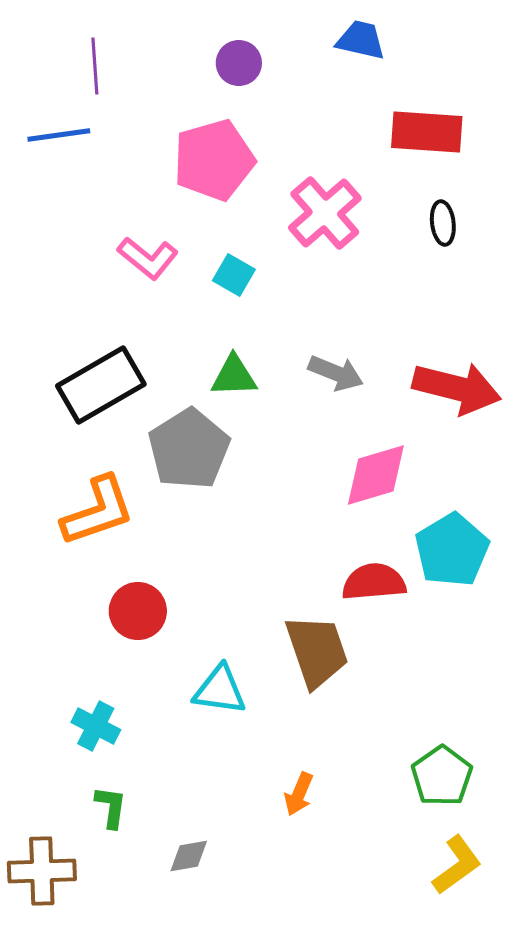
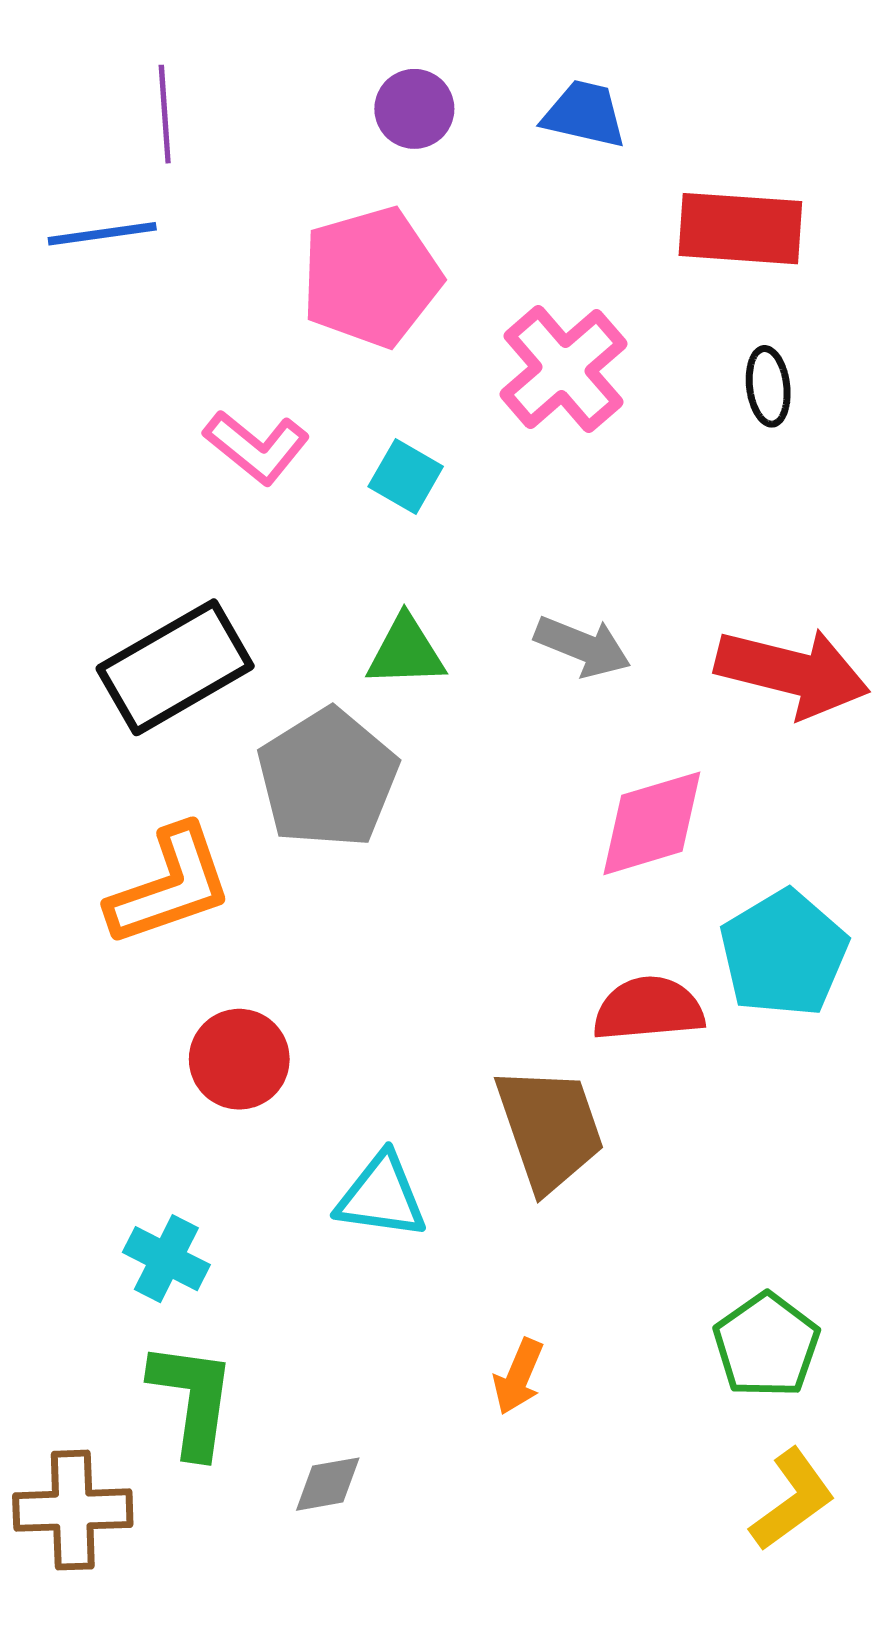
blue trapezoid: (361, 40) -> (584, 114), moved
green L-shape: (111, 807) -> (192, 1399), size x1.6

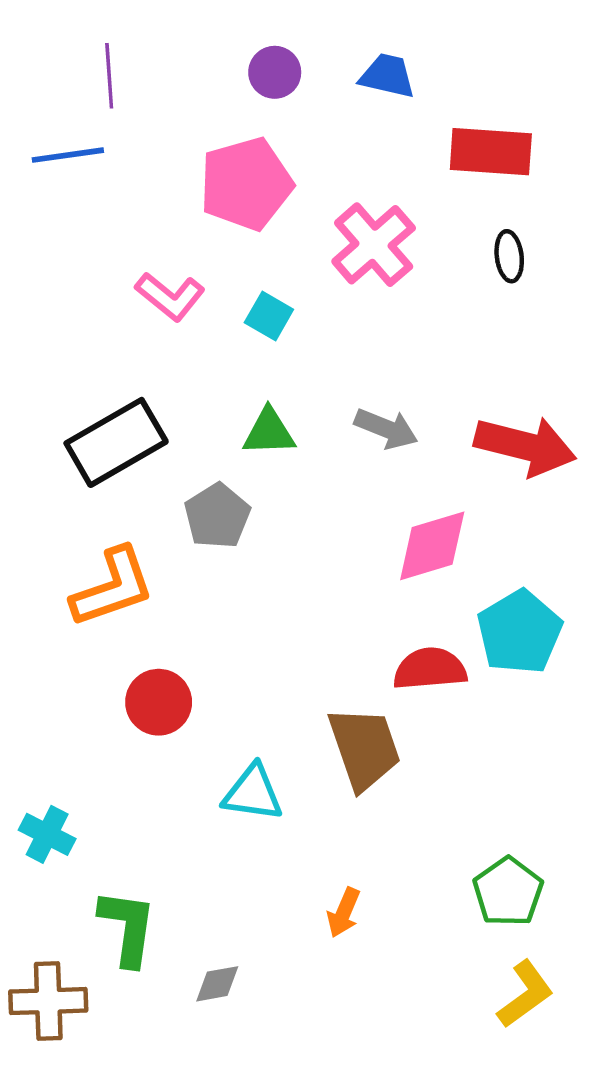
gray pentagon: (328, 778) -> (217, 516), size x0.7
cyan cross: (166, 1259) -> (47, 834), moved

